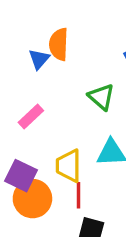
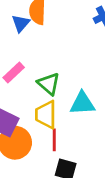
green triangle: (101, 97) -> (49, 84), moved

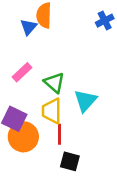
cyan triangle: (82, 103) -> (85, 101), turned -45

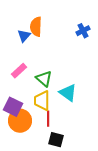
cyan triangle: (85, 101) -> (68, 93), turned -36

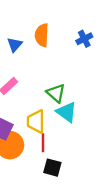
orange semicircle: (36, 27) -> (42, 35), moved
green triangle: (44, 79) -> (56, 93), moved

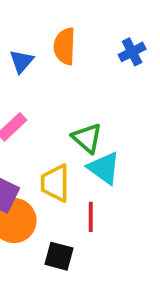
red line: (43, 143) -> (91, 217), moved
black square: (52, 168) -> (59, 256), moved

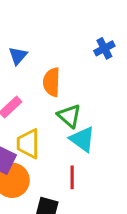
orange semicircle: (65, 46) -> (52, 82), moved
yellow trapezoid: (55, 183) -> (28, 144), moved

